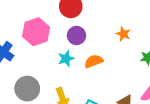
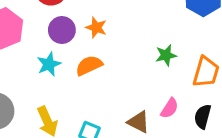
orange star: (123, 34) -> (96, 28), moved

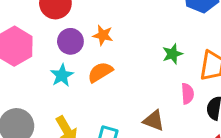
pink semicircle: (169, 108) -> (187, 94), moved, turned -30

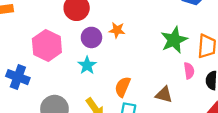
green star: (172, 54) -> (174, 40), size x1.6
orange semicircle: (100, 72) -> (123, 87), moved, turned -30

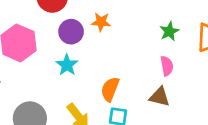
green star: (174, 40) -> (169, 31), size x0.6
pink semicircle: (189, 71) -> (167, 66), moved

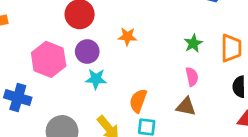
purple circle: (71, 32) -> (87, 52), moved
cyan star: (67, 65) -> (96, 79), turned -30

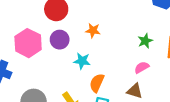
pink semicircle: (192, 77) -> (142, 67), turned -112
cyan star: (96, 79) -> (82, 61), moved

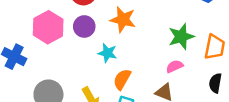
orange star: (93, 31) -> (123, 20), size x1.5
green star: (145, 41) -> (181, 37), size x1.5

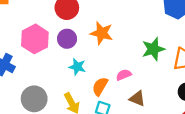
cyan star: (108, 53) -> (77, 67), moved
pink semicircle: (175, 66) -> (124, 75), moved

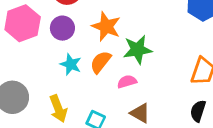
green star: (153, 49) -> (138, 50), moved
orange semicircle: (100, 86) -> (101, 62), moved

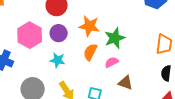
cyan star: (71, 64) -> (58, 60), moved

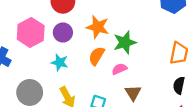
brown triangle: (125, 83) -> (133, 93), turned 35

